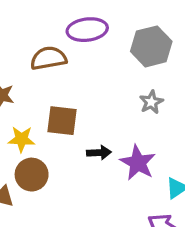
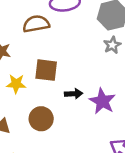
gray star: (151, 102) -> (112, 45), moved
brown circle: (32, 175) -> (41, 119), moved

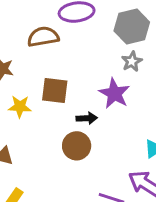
purple star: (102, 101) -> (114, 93), moved
brown circle: (41, 119) -> (77, 146), moved

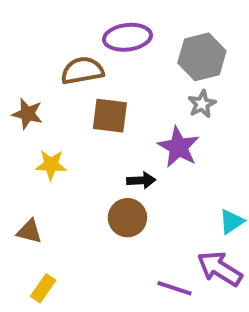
brown square: (55, 91) -> (110, 116), moved

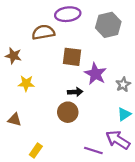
gray star: (202, 104) -> (123, 84), moved
brown square: (110, 116) -> (72, 57), moved
yellow rectangle: (43, 288) -> (36, 151), moved

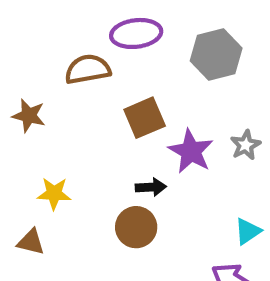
brown square: (72, 57) -> (145, 118), turned -30
yellow star: (26, 83) -> (54, 193), moved
gray star: (123, 84) -> (246, 145), moved

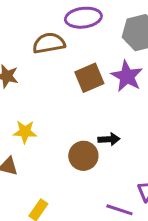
purple star: (191, 151) -> (127, 76), moved
black arrow: (151, 187) -> (109, 139), moved

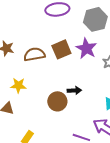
brown semicircle: (49, 43) -> (34, 54), moved

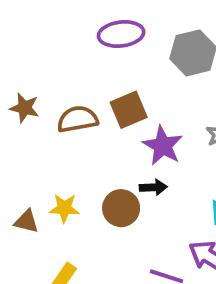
purple star: (86, 48) -> (163, 146), moved
yellow star: (18, 85) -> (64, 208), moved

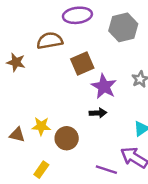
brown semicircle: (78, 119) -> (50, 41), moved
brown circle: (121, 208) -> (67, 138), moved

